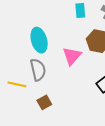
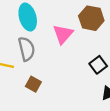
brown square: (44, 102) -> (33, 84), turned -32

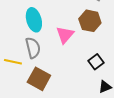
brown square: (33, 84) -> (39, 79), size x1.6

